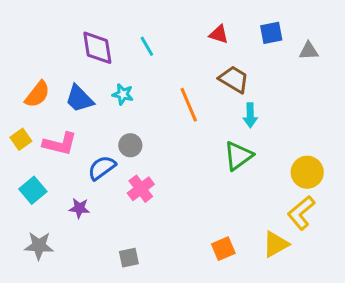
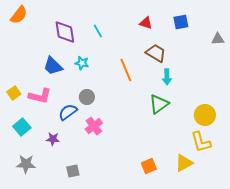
gray triangle: (309, 51) -> (218, 39), moved
orange semicircle: (37, 94) -> (19, 15), moved
yellow L-shape: (301, 213) -> (201, 142), turned -65
gray square: (129, 258) -> (73, 171), moved

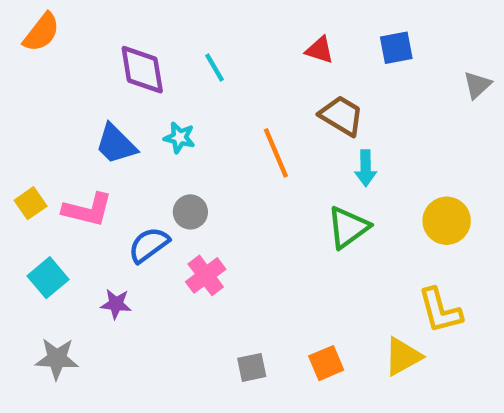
gray triangle: (218, 39) -> (477, 85), turned -40
yellow circle: (205, 115) -> (447, 221), moved
gray square: (73, 171) -> (252, 367), moved

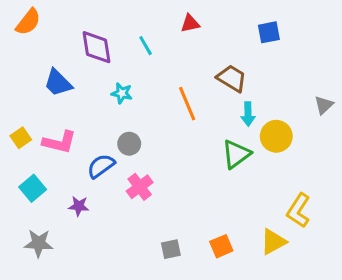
red triangle: (320, 50) -> (190, 23), moved, turned -30
gray triangle: (477, 85) -> (324, 105), moved
blue trapezoid: (116, 144) -> (58, 83), moved
yellow circle: (447, 221) -> (276, 136), moved
yellow L-shape: (440, 311) -> (299, 211), turned 48

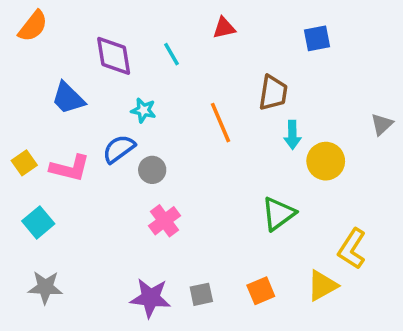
brown trapezoid: (232, 78) -> (273, 93), turned 68
green triangle: (236, 154) -> (278, 214), moved
blue semicircle: (101, 166) -> (119, 149), moved
purple star: (79, 206) -> (150, 298), moved, size x1.6

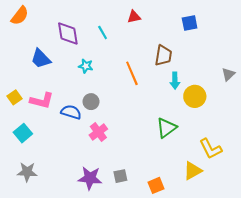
blue semicircle: (119, 149) -> (71, 112), moved, turned 54
yellow L-shape: (352, 249) -> (211, 149), turned -60
orange square: (261, 291) -> (156, 185), moved

